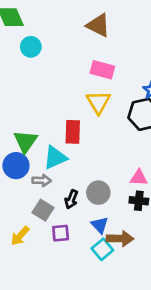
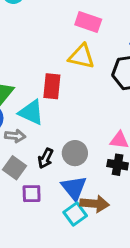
yellow triangle: (98, 102) -> (81, 56), turned -50
cyan triangle: (55, 158) -> (31, 112), turned 45
blue triangle: (100, 225) -> (74, 188), size x1.4

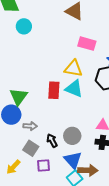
pink rectangle: (88, 22) -> (87, 44), moved
cyan triangle: (31, 112) -> (74, 89), moved
black arrow: (46, 158) -> (52, 141), turned 128

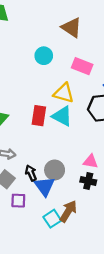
cyan circle: (24, 26) -> (44, 56), moved
blue triangle: (73, 160) -> (44, 186), moved
brown arrow: (88, 170) -> (68, 211), turned -66

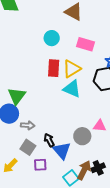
yellow triangle: (64, 93) -> (72, 69), turned -42
red rectangle: (39, 116) -> (54, 68), moved
gray circle: (55, 170) -> (82, 136), moved
black cross: (88, 181) -> (98, 168), moved, turned -32

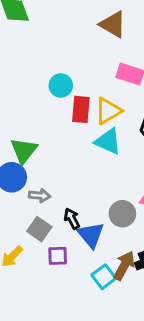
cyan circle: (52, 38) -> (61, 86), moved

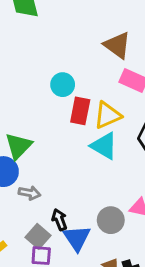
brown triangle: (113, 24) -> (117, 45), moved
gray square: (39, 229) -> (38, 236), moved

